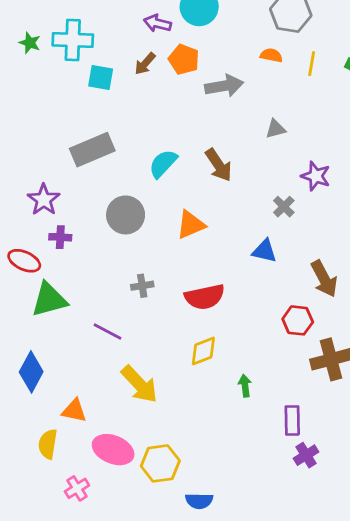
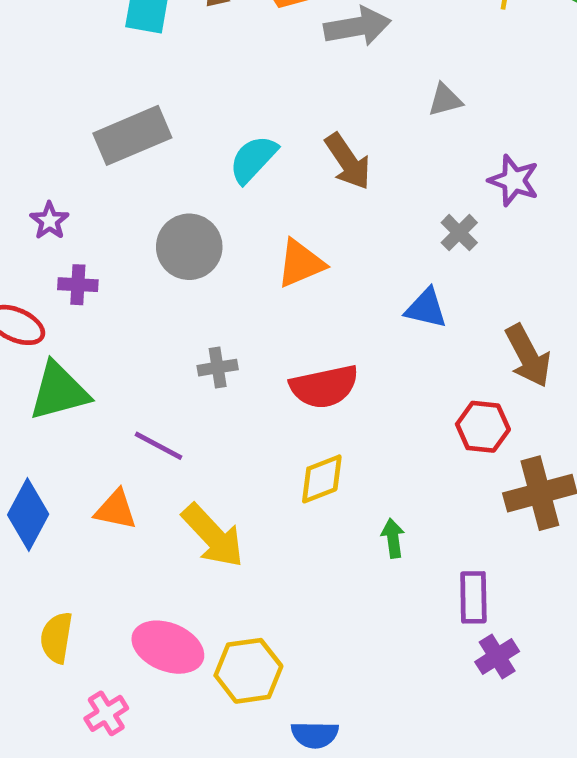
purple star: (44, 200) -> (49, 221), size x0.7
orange triangle: (74, 411) -> (116, 510), moved

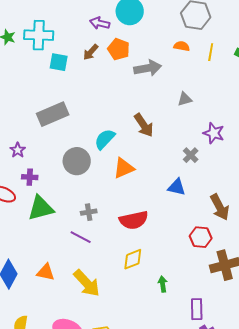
cyan semicircle: (253, 159) -> (105, 139), moved
green triangle: (59, 391) -> (41, 208), moved
purple line: (158, 446) -> (81, 237), moved

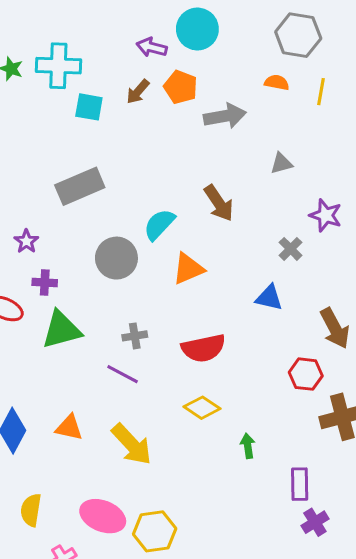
yellow diamond: (133, 259) -> (202, 408), turned 55

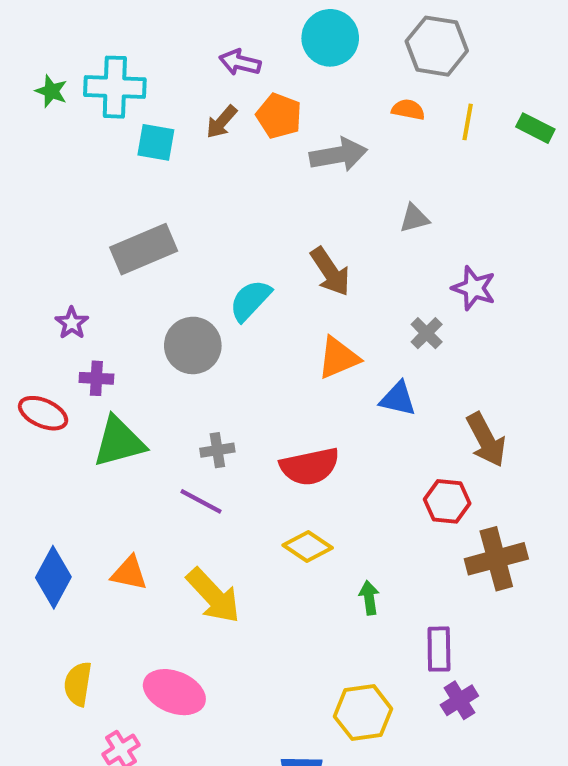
cyan circle: (197, 29) -> (330, 38), moved
orange triangle: (188, 269) -> (338, 358), moved
yellow hexagon: (155, 531) -> (363, 713), moved

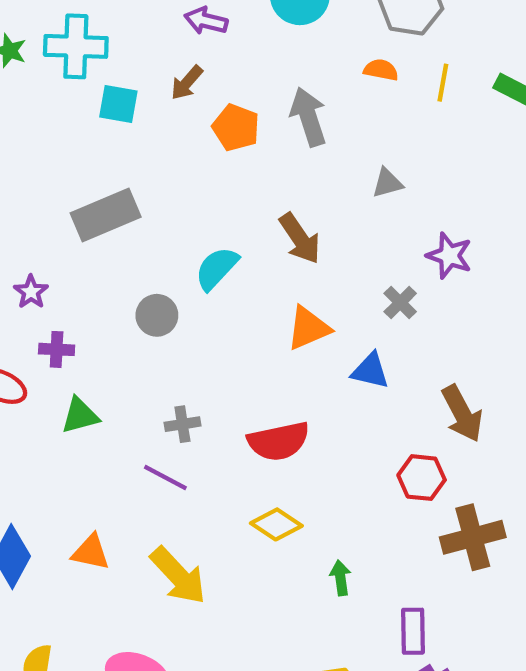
orange pentagon: (279, 116) -> (236, 127), moved
gray arrow: (338, 155) -> (308, 117), turned -98
gray circle: (193, 345) -> (157, 315), size x0.7
green triangle: (119, 442) -> (80, 416), size x0.7

